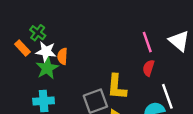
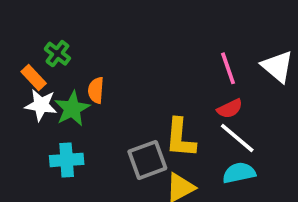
white star: (46, 52) -> (41, 105), moved
red semicircle: (148, 68) -> (230, 109), turned -133
white line: (167, 96) -> (237, 138), moved, turned -30

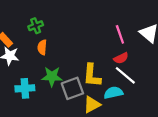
green cross: (57, 54) -> (36, 26), moved, turned 32
green star: (72, 109) -> (52, 76), moved, turned 30
cyan semicircle: (239, 173) -> (113, 93), moved

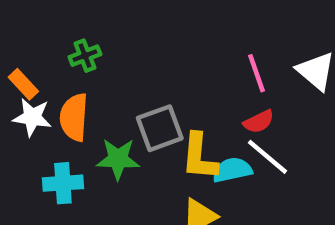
orange semicircle: (42, 47) -> (74, 117), moved, size x1.5
gray square: (72, 88) -> (160, 128), moved
cyan semicircle: (113, 93) -> (232, 170), moved

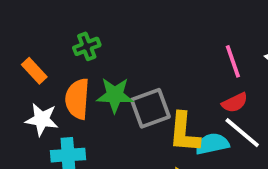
white star: (32, 117) -> (42, 119), moved
green star: (118, 159) -> (115, 95), moved

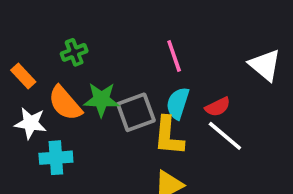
pink line: (233, 61) -> (174, 56), moved
orange semicircle: (77, 99) -> (65, 103), turned -45
cyan semicircle: (212, 144) -> (178, 103), moved, turned -60

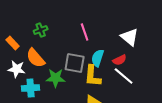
pink line: (174, 56) -> (85, 32), moved
white triangle: (265, 65) -> (130, 37), moved
green star: (101, 100) -> (56, 78), moved
gray square: (136, 112) -> (75, 63), turned 30

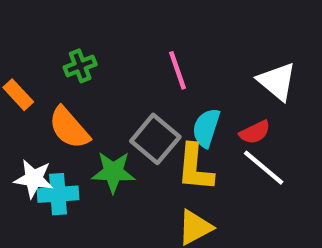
gray square: (75, 63) -> (155, 139), turned 30
white star: (17, 69) -> (34, 179), moved

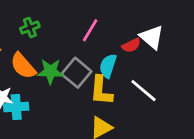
pink line: (177, 70) -> (90, 30), turned 50
red semicircle: (255, 132) -> (131, 45), moved
green star: (113, 172) -> (50, 71), moved

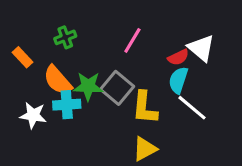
cyan semicircle: (108, 66) -> (178, 80), moved
cyan cross: (16, 107) -> (67, 105), moved

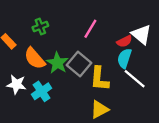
green star: (88, 86) -> (57, 63), turned 30
cyan cross: (67, 105) -> (41, 91), moved, turned -30

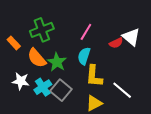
green cross: (40, 27) -> (42, 30), size x1.6
cyan semicircle: (124, 58) -> (84, 56), moved
gray square: (79, 64) -> (61, 90), moved
white line: (135, 79) -> (122, 90), moved

